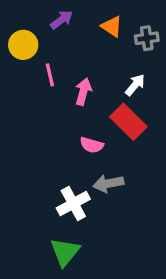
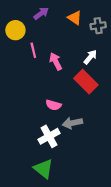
pink arrow: (83, 92) -> (56, 61), turned -42
pink semicircle: (92, 145) -> (53, 105), moved
green triangle: (65, 252) -> (43, 169), turned -30

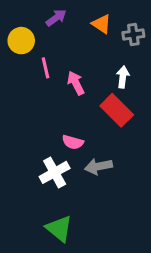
white arrow: (90, 57) -> (123, 77), turned -32
white cross: (49, 136) -> (55, 172), moved

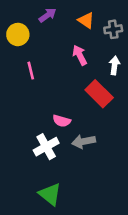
pink line: (45, 68) -> (31, 71), moved
white arrow: (123, 77) -> (114, 65), moved
pink arrow: (76, 83) -> (80, 55), moved

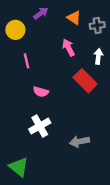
pink semicircle: (62, 121) -> (41, 92), moved
gray arrow: (84, 141) -> (80, 142), moved
green triangle: (50, 194) -> (19, 167), moved

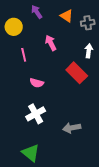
purple arrow: (41, 13) -> (37, 12), turned -88
pink arrow: (68, 48) -> (51, 43), moved
green triangle: (19, 167) -> (31, 153), moved

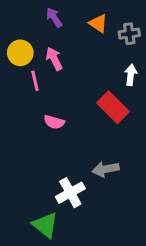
yellow circle: (14, 27) -> (20, 53), moved
pink arrow: (51, 43) -> (54, 59), moved
white cross: (36, 114) -> (70, 193), moved
gray arrow: (72, 128) -> (106, 169), moved

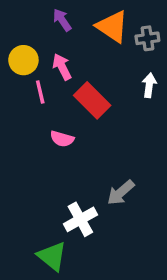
orange triangle: (98, 23) -> (112, 27), size x1.5
red rectangle: (113, 107) -> (92, 100), moved
gray arrow: (106, 169) -> (121, 193), turned -30

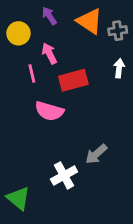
yellow circle: (23, 60) -> (18, 33), moved
red rectangle: (92, 100) -> (73, 80), turned -60
pink semicircle: (62, 139) -> (49, 111), size x1.5
green triangle: (52, 256) -> (18, 198), moved

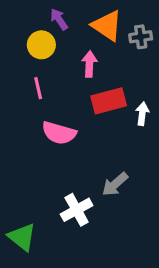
yellow circle: (18, 33) -> (41, 45), moved
pink arrow: (49, 53) -> (89, 64), moved, turned 30
white arrow: (119, 68) -> (142, 114), moved
red rectangle: (73, 80) -> (109, 101), moved

